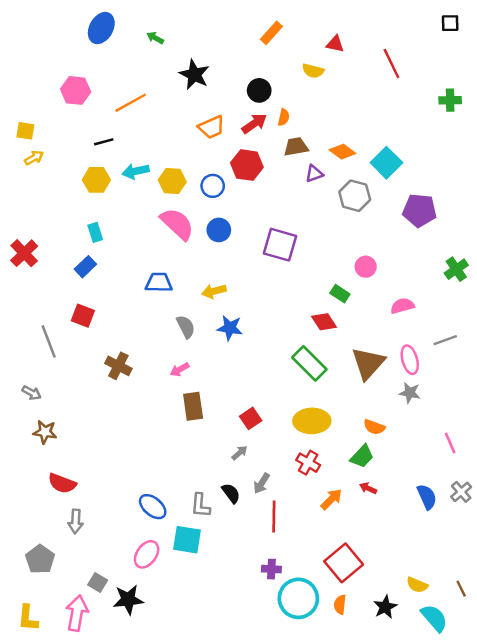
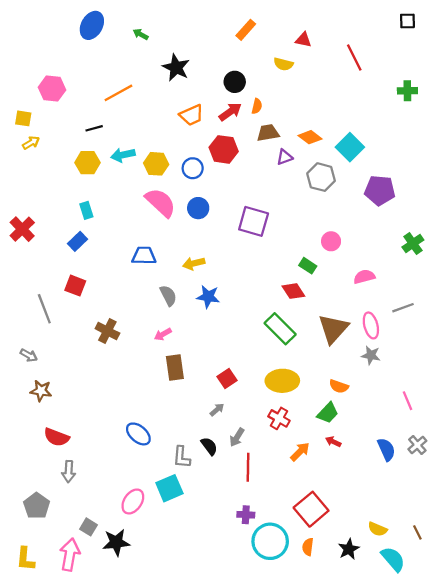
pink hexagon: (76, 90) -> (52, 89), moved
blue ellipse: (153, 507) -> (138, 434), moved
cyan square: (187, 540) -> (169, 488), turned -32

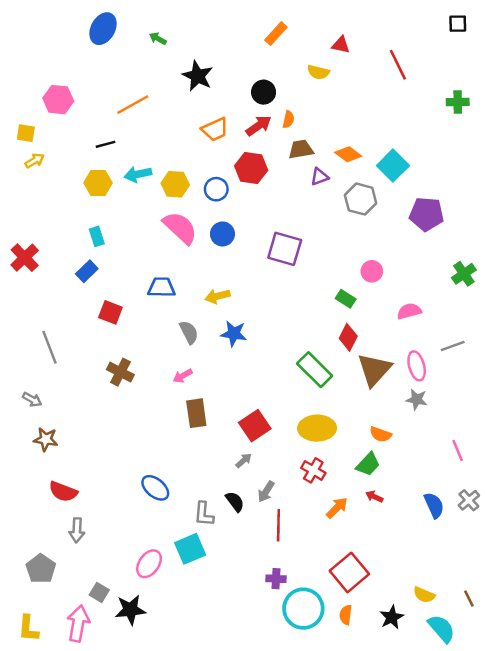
red square: (75, 286) -> (110, 312), moved
red diamond: (293, 291) -> (348, 337), moved, turned 60
red square: (227, 379) -> (255, 426), size x1.4

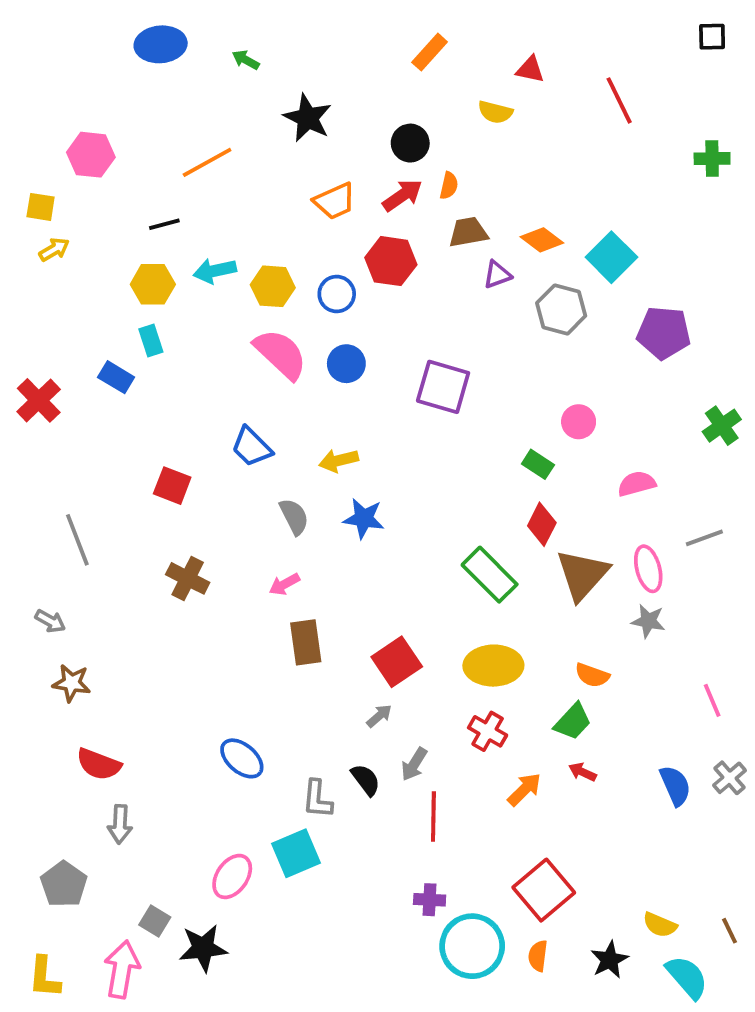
blue ellipse: (103, 29) -> (161, 44), turned 56
cyan rectangle: (97, 236) -> (151, 340), moved
blue rectangle: (87, 271) -> (116, 377), moved, turned 75
blue trapezoid: (161, 287) -> (252, 447), turned -136

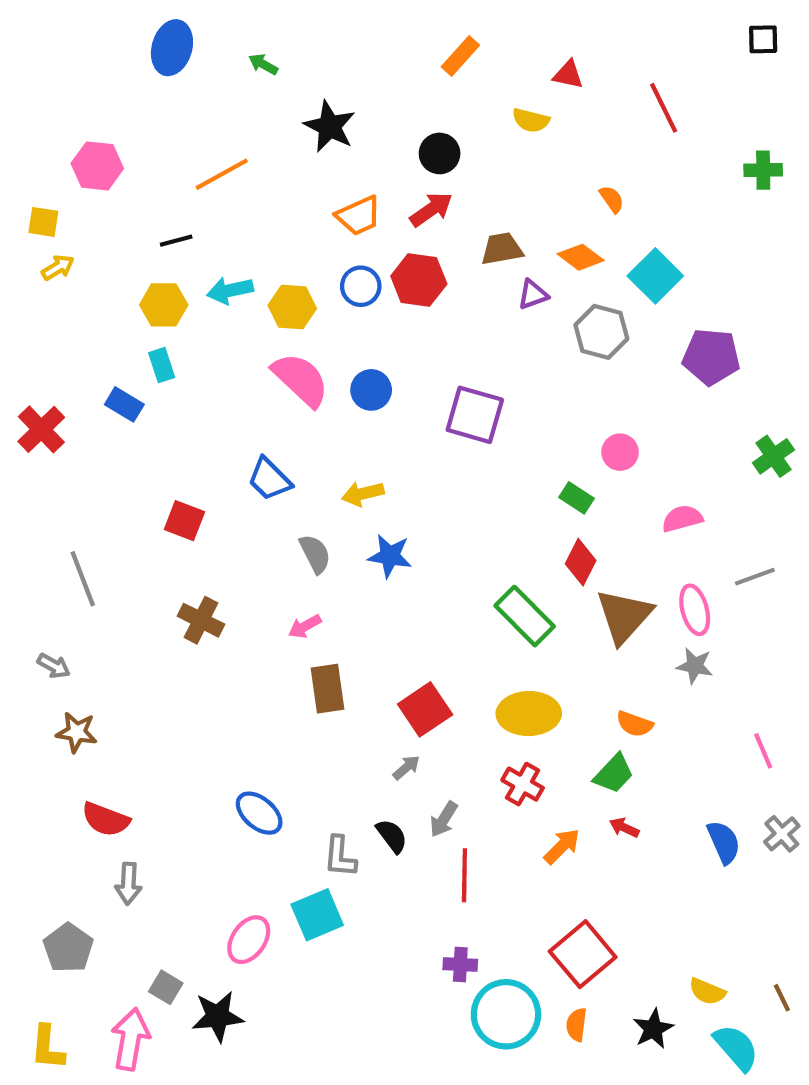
blue ellipse: (161, 44) -> (172, 48), turned -69
orange semicircle: (449, 186) -> (612, 199), moved, turned -48
blue circle: (337, 294) -> (361, 286), moved

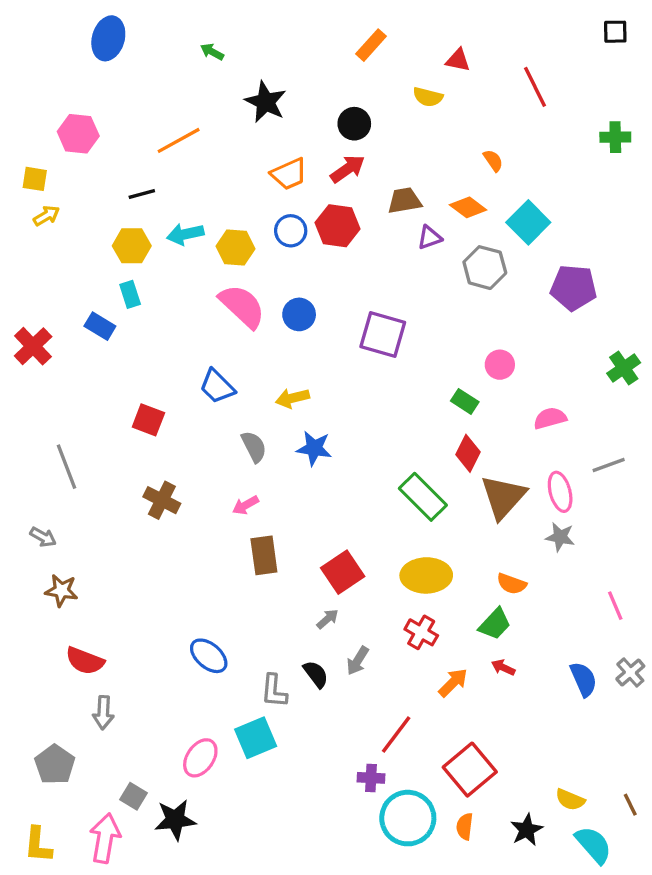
blue ellipse: (172, 48) -> (108, 38), moved
red line: (464, 875) -> (396, 734), moved, turned 36

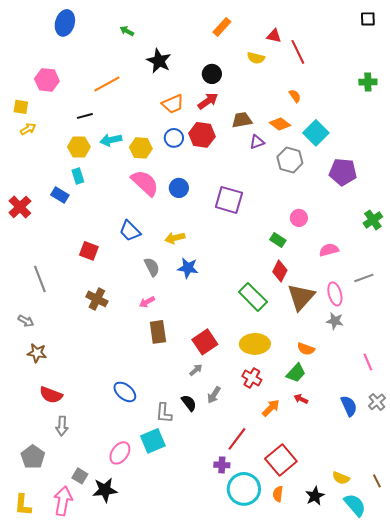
red line: (535, 87) -> (298, 52), moved

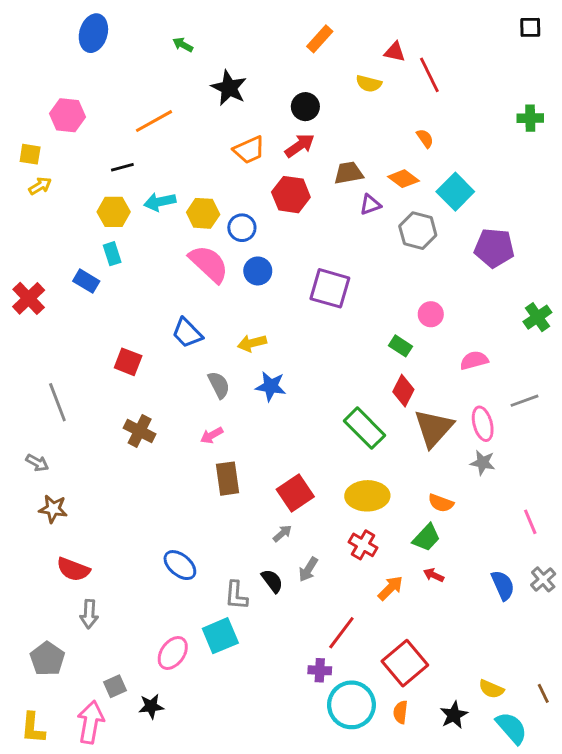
blue circle: (174, 138) -> (242, 228), moved
gray square: (80, 476) -> (115, 686), turned 35
black star: (105, 490) -> (151, 706), size x0.7

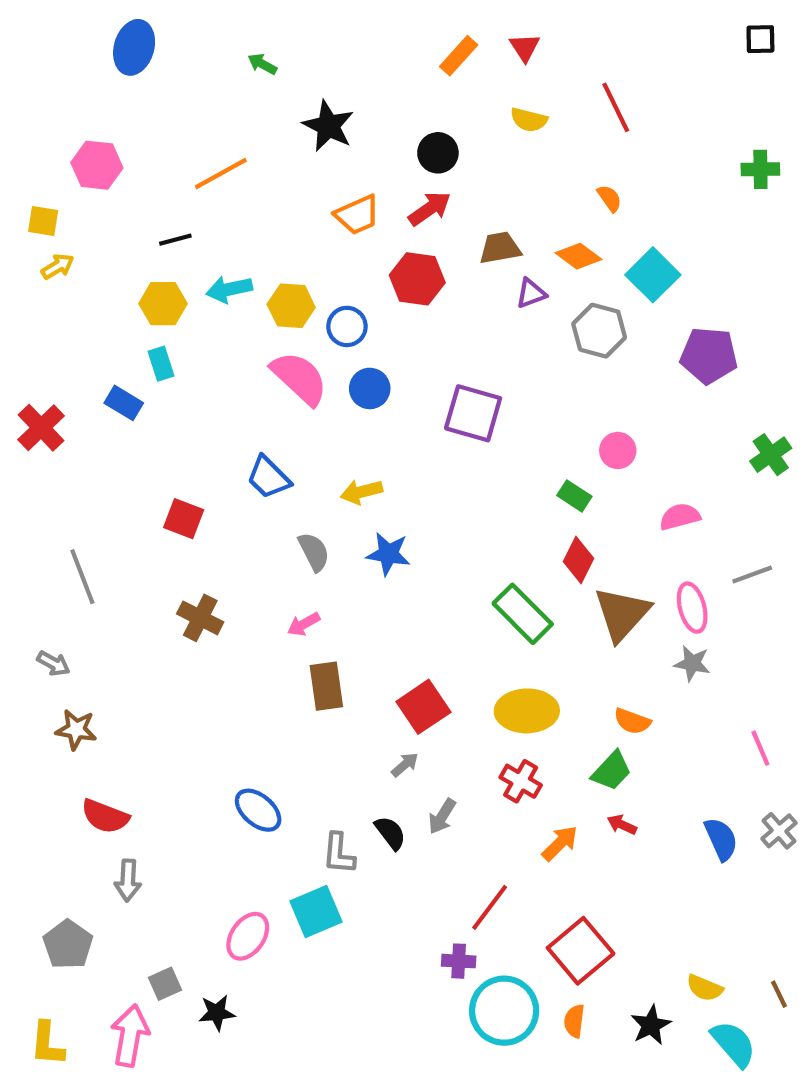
red triangle: (395, 52) -> (525, 47), moved, turned 45

